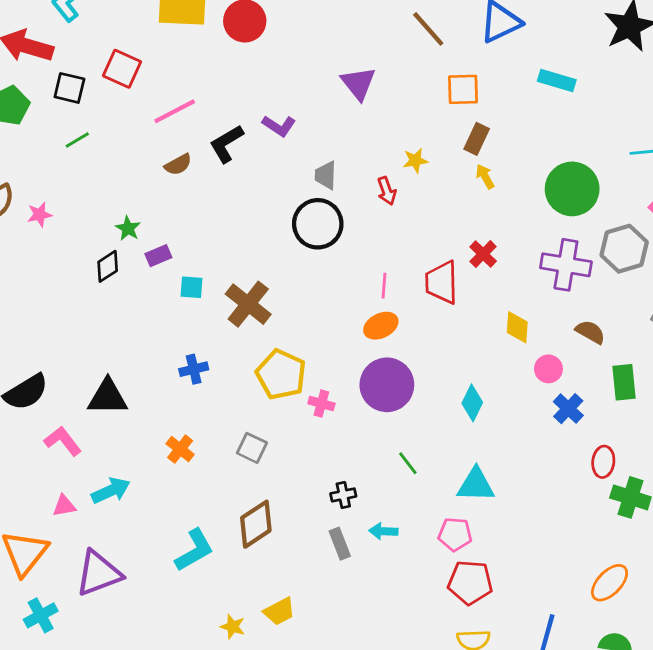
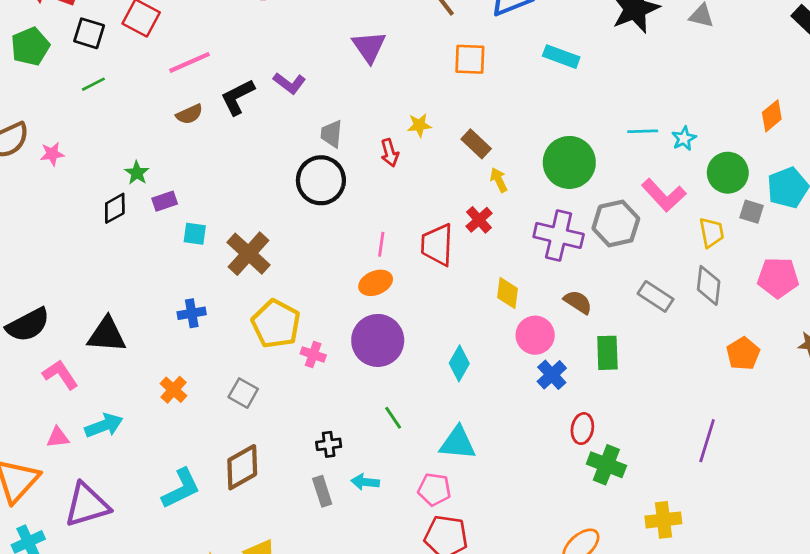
brown rectangle: (477, 139) -> (476, 144), moved, turned -76
yellow arrow: (485, 177) -> (499, 180), moved
pink circle: (548, 369) -> (535, 335), size x1.4

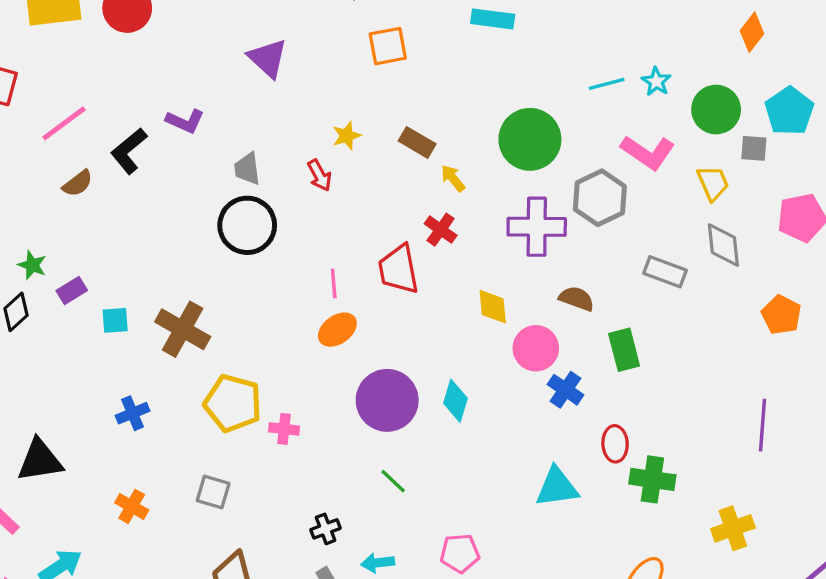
purple circle: (378, 340) -> (387, 400), moved
cyan triangle: (458, 443) -> (557, 487), moved

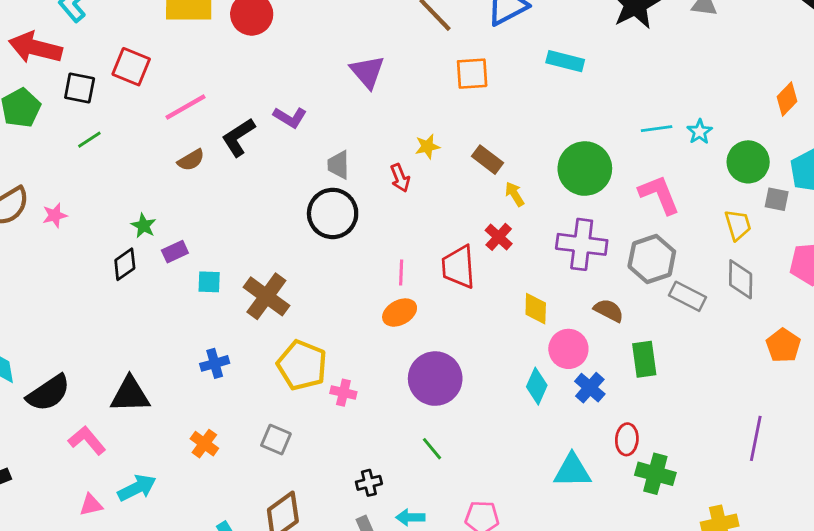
pink L-shape: (648, 152) -> (659, 195), moved, turned -153
gray hexagon: (600, 198) -> (652, 259), moved
cyan diamond: (455, 401) -> (537, 386), moved

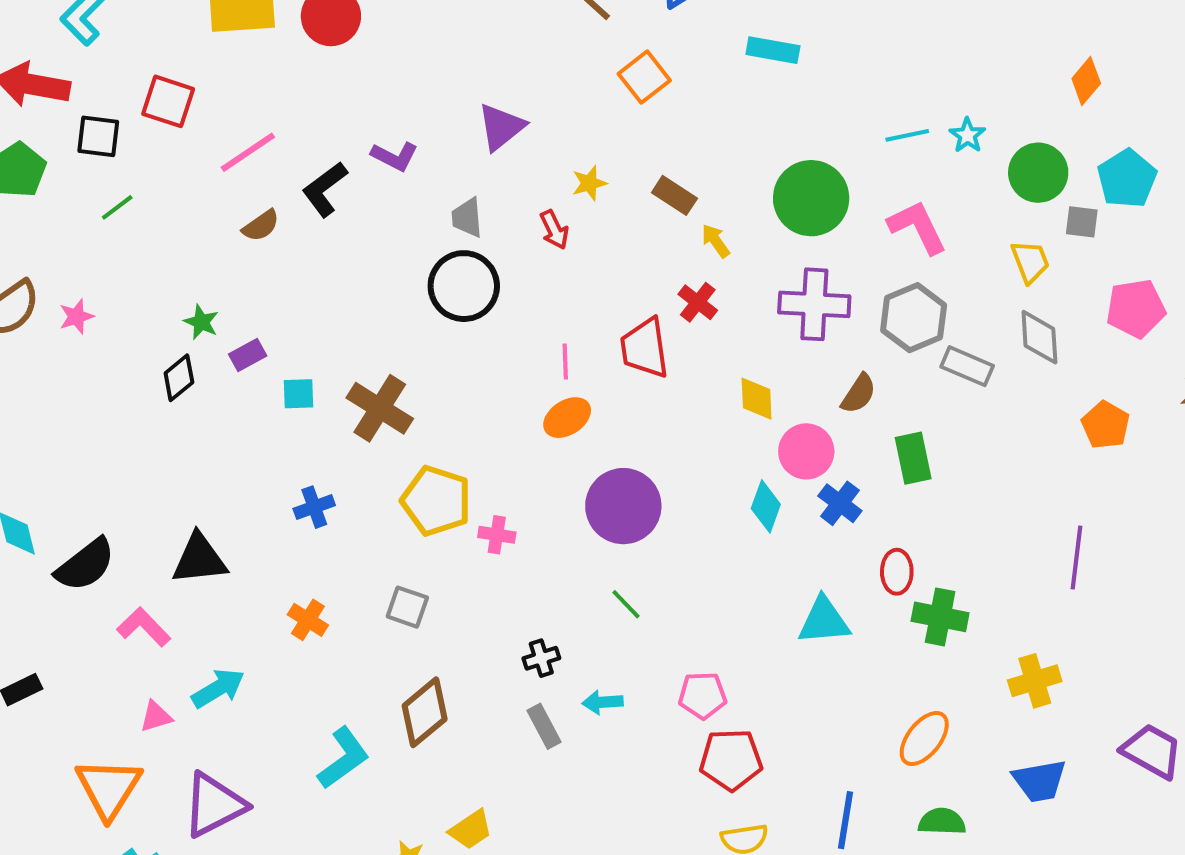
purple triangle: (367, 72) -> (501, 127), moved, turned 36
orange square: (472, 74) -> (644, 77), turned -30
brown semicircle: (609, 310) -> (859, 394), turned 100

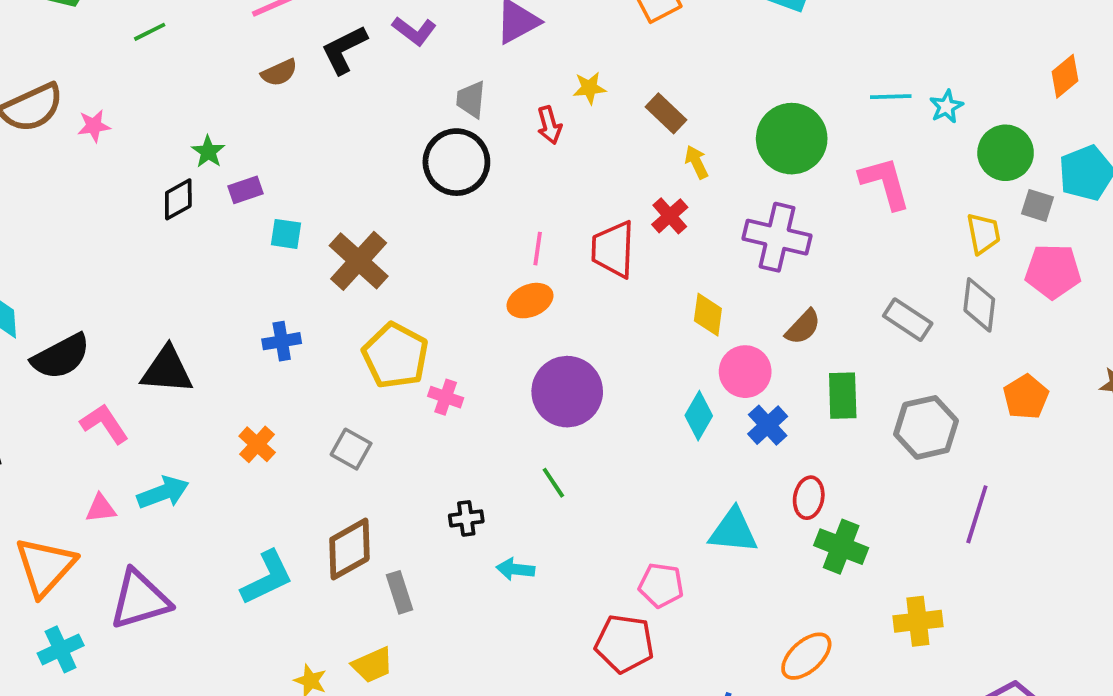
pink pentagon: (1136, 309) -> (1053, 271), moved
gray hexagon: (914, 318) -> (926, 427), moved
pink pentagon: (702, 695) -> (661, 585), moved
gray rectangle: (544, 726) -> (400, 592), moved

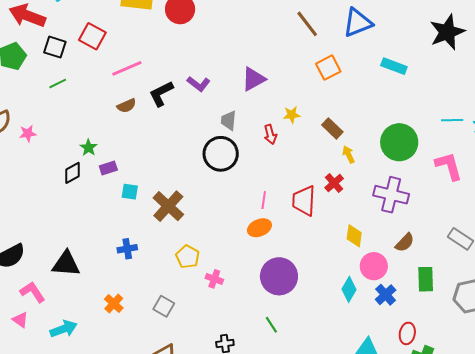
yellow pentagon: (395, 356) -> (188, 257), size x0.7
pink triangle: (101, 508) -> (20, 320), moved, turned 42

